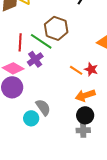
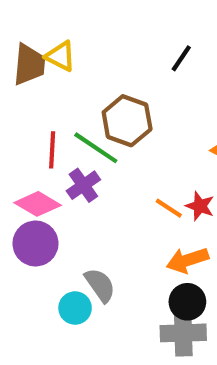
gray cross: (83, 130) -> (183, 333), size x1.5

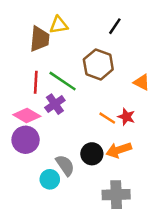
yellow triangle: (60, 56) -> (59, 25), moved, turned -36
brown trapezoid: (29, 65) -> (40, 39), moved
brown hexagon: (127, 121) -> (98, 64), moved
black circle: (187, 302) -> (92, 154), moved

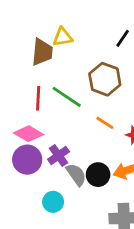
purple cross: (55, 104) -> (59, 156), moved
orange line: (107, 118) -> (105, 123), moved
gray semicircle: (65, 165) -> (76, 175), moved

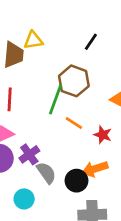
green line: (67, 97) -> (56, 99), moved, turned 76
black circle: (98, 175) -> (77, 181), moved

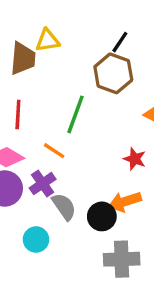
brown hexagon: (74, 81) -> (113, 73), moved
orange line: (74, 123) -> (54, 151), moved

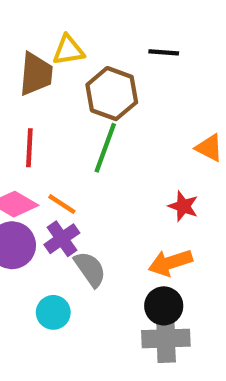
black line: (120, 42) -> (164, 52), turned 60
brown hexagon: (113, 73) -> (112, 94), moved
orange line: (54, 151) -> (62, 204), moved
black circle: (102, 216) -> (164, 306), moved

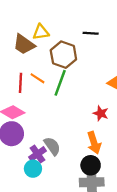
brown trapezoid: (36, 74) -> (24, 44), turned 120
orange line: (62, 204) -> (37, 78), moved
purple cross: (62, 239) -> (37, 154), moved
orange arrow: (170, 263) -> (94, 143), turned -90

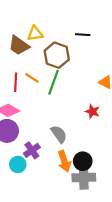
orange arrow: (94, 143) -> (64, 161), moved
gray semicircle: (52, 146) -> (59, 134), moved
cyan circle: (33, 169) -> (18, 164), moved

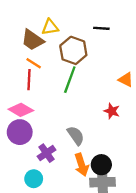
orange line: (32, 78) -> (34, 63), moved
cyan circle: (18, 164) -> (34, 179), moved

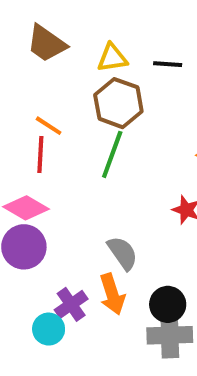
yellow triangle: (50, 27) -> (112, 58), moved
brown trapezoid: (33, 40) -> (47, 44), moved
purple cross: (47, 153) -> (71, 304), moved
orange arrow: (81, 165) -> (112, 294), moved

